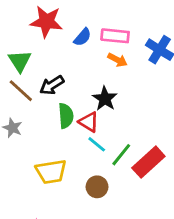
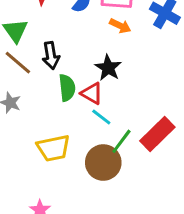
black arrow: (52, 85) -> (51, 55), turned -65
green line: (121, 155) -> (121, 141), moved
brown circle: (97, 187) -> (103, 163), size x1.5

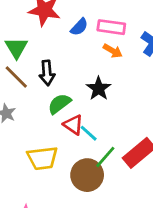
green semicircle: (67, 88) -> (59, 104), turned -125
red triangle: (92, 93) -> (73, 125), moved

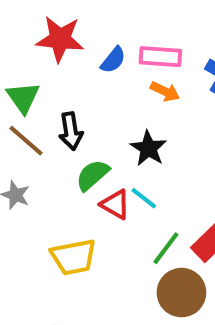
cyan line: (89, 133) -> (144, 198), moved
brown circle: (87, 175) -> (181, 293), moved

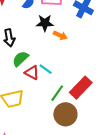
orange arrow: (165, 91) -> (60, 35), moved
black star: (148, 148) -> (45, 23), moved, turned -30

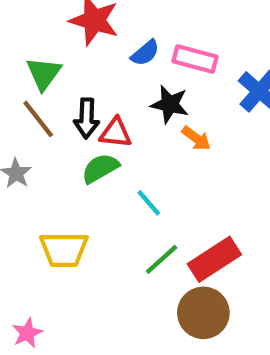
red triangle: (32, 73) -> (116, 133), moved, turned -35
brown circle: (65, 114) -> (203, 313), moved

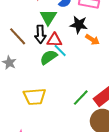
green triangle: (44, 73) -> (48, 17), moved
cyan line: (149, 203) -> (60, 50), moved

